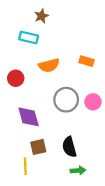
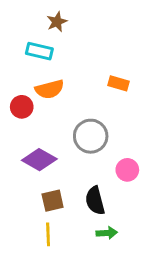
orange semicircle: (49, 65) -> (50, 89), moved
pink circle: (93, 102) -> (127, 170), moved
purple diamond: (29, 117) -> (39, 160), turned -45
yellow line: (25, 166) -> (48, 234), moved

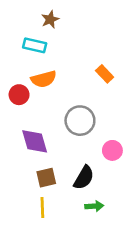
orange rectangle: (119, 83) -> (105, 74), turned 30
purple diamond: (39, 160) -> (35, 141), turned 44
black semicircle: (95, 201) -> (84, 178), turned -135

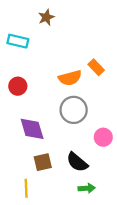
cyan rectangle: (35, 45) -> (18, 41), moved
orange semicircle: (44, 79) -> (70, 78), moved
black semicircle: (84, 178) -> (77, 162), turned 100
yellow line: (42, 207) -> (26, 188), moved

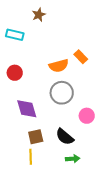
yellow line: (26, 188) -> (31, 157), moved

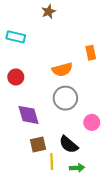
brown star: (39, 15) -> (49, 12), moved
orange rectangle: (81, 57) -> (91, 53), moved, turned 32
yellow line: (31, 157) -> (52, 161), moved

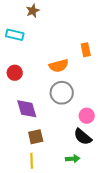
brown star: (49, 12) -> (33, 11), moved
black semicircle: (69, 145) -> (83, 137), moved
yellow line: (52, 161) -> (32, 161), moved

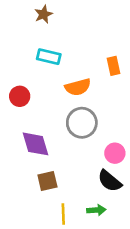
cyan rectangle: (15, 35) -> (49, 57), moved
yellow line: (32, 161) -> (63, 214), moved

